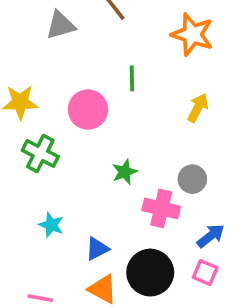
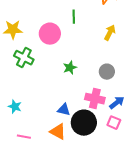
pink cross: (161, 208) -> (95, 99), moved
cyan star: (51, 225) -> (15, 107), moved
blue triangle: (97, 249) -> (64, 110), moved, turned 40

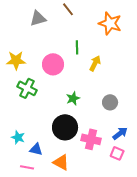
yellow arrow: (110, 33) -> (95, 63), moved
pink cross: (95, 99) -> (91, 139), moved
blue triangle: (64, 110) -> (36, 149), moved
black circle: (84, 123) -> (65, 127), moved

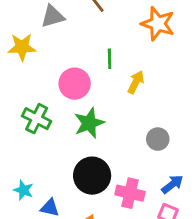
yellow star: (16, 60) -> (22, 47), moved
green star: (73, 98) -> (89, 123), moved, size x1.5

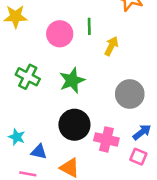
pink circle: (75, 84) -> (60, 34), moved
gray circle: (158, 139) -> (130, 94), size x1.5

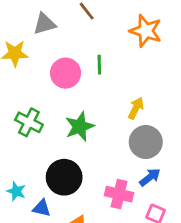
yellow arrow: (111, 46) -> (136, 108), moved
black circle: (74, 125) -> (64, 177), moved
blue arrow: (142, 132) -> (150, 177), moved

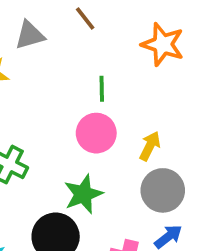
pink circle: (66, 73) -> (96, 133), moved
green star: (80, 127) -> (83, 194), moved

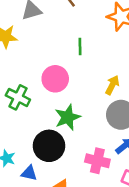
pink circle: (96, 133) -> (55, 79), moved

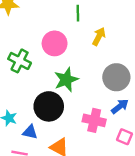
yellow arrow: (112, 85) -> (99, 36), moved

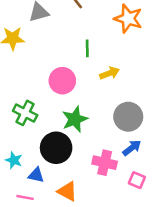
yellow arrow: (99, 36) -> (110, 73), turned 42
green cross: (20, 61) -> (25, 113), moved

